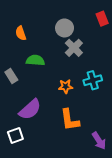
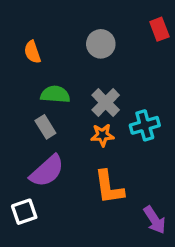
gray cross: (74, 48) -> (106, 103), moved
gray rectangle: (11, 76) -> (45, 127), moved

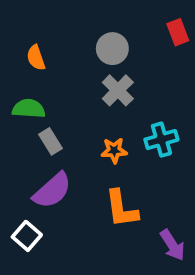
green semicircle: (55, 94) -> (29, 109), moved
gray cross: (106, 103) -> (118, 90), moved
white square: (24, 212) -> (27, 236), turned -30

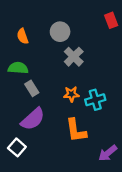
gray circle: (112, 49) -> (60, 32), moved
cyan cross: (161, 140) -> (95, 100), moved
purple arrow: (172, 245) -> (108, 153), turned 84

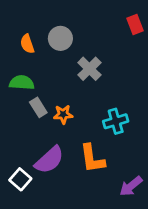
gray circle: (60, 32) -> (60, 38), moved
orange star: (71, 94) -> (63, 114), moved
purple semicircle: (33, 119) -> (49, 160), moved

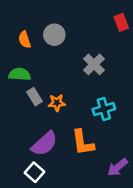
gray cross: (89, 69) -> (94, 64), moved
white square: (20, 179) -> (34, 172), moved

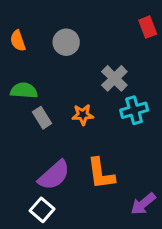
orange semicircle: (25, 40) -> (18, 41), moved
orange star: (57, 103) -> (83, 115), moved
cyan cross: (104, 109) -> (134, 110), moved

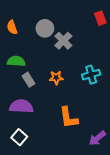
gray cross: (114, 78) -> (63, 41), moved
purple semicircle: (54, 175) -> (21, 106), moved, turned -135
white square: (42, 210) -> (19, 137), moved

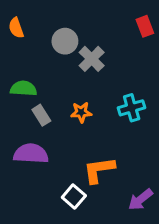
orange semicircle: (12, 27) -> (16, 28), moved
orange L-shape: (69, 118) -> (99, 170), turned 90
white square: (19, 137) -> (74, 197), moved

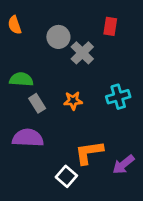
red rectangle: (145, 26) -> (110, 26), moved, turned 30
purple arrow: (140, 199) -> (124, 164), moved

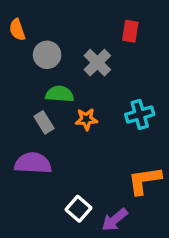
gray circle: (58, 37) -> (47, 55), moved
green semicircle: (21, 79) -> (60, 94), moved
orange L-shape: (89, 152) -> (144, 180), moved
purple arrow: (124, 164) -> (115, 220), moved

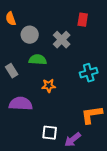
orange star: (86, 119) -> (49, 86), moved
gray rectangle: (44, 122) -> (12, 71), moved
white square: (78, 209) -> (50, 133), turned -35

